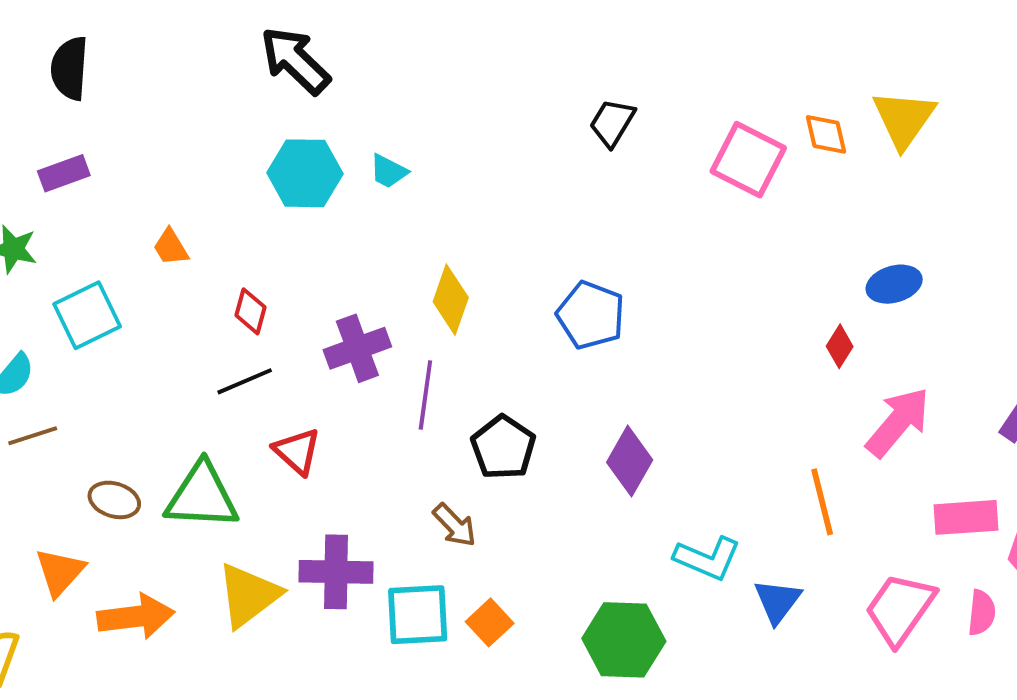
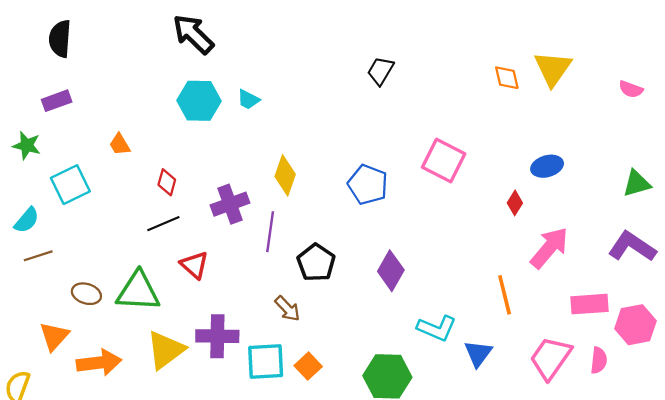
pink square: (748, 160) -> (444, 160), moved

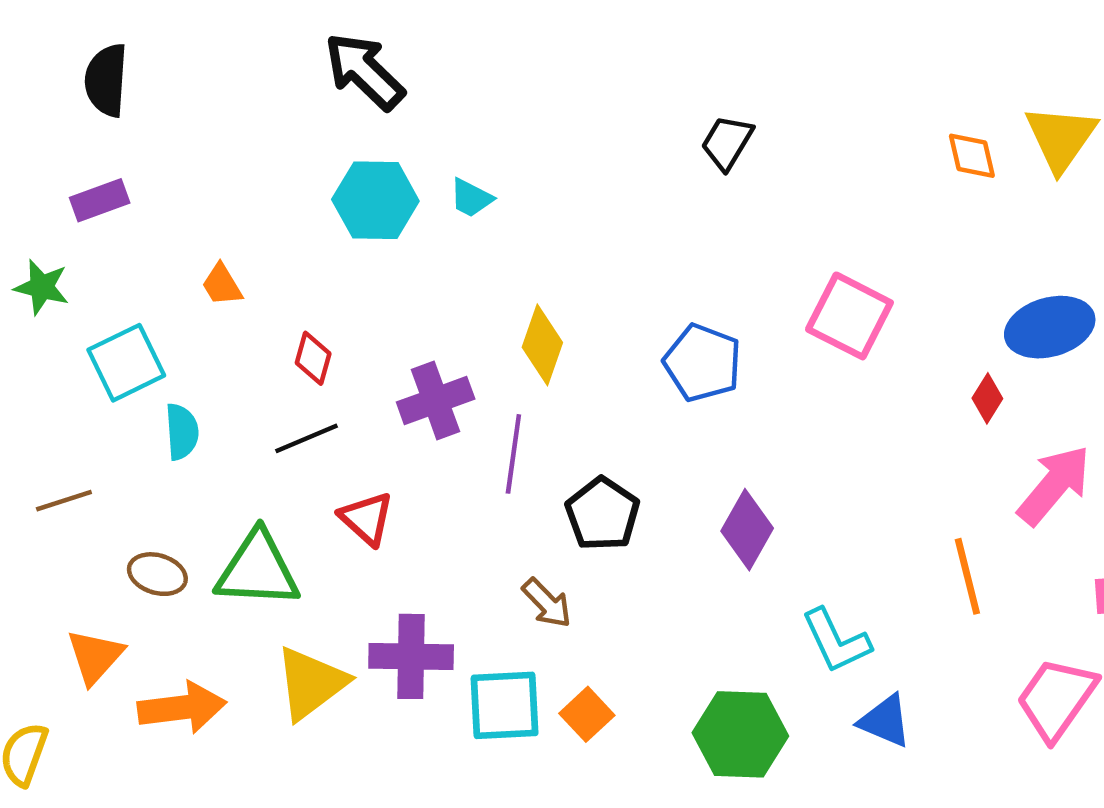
blue ellipse: (547, 166) -> (1050, 327), size x1.4
cyan semicircle: (27, 220) -> (182, 432), moved, turned -44
cyan L-shape: (437, 328) -> (836, 641), turned 42
blue triangle: (478, 353) -> (885, 721), moved, turned -44

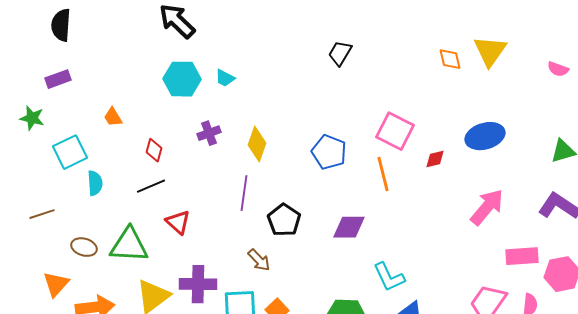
red diamond: (987, 398) -> (435, 159), moved, turned 45
purple cross: (436, 401) -> (209, 133), moved, size x0.7
purple diamond: (747, 530) -> (349, 227), turned 60
orange line: (967, 576) -> (383, 174), moved

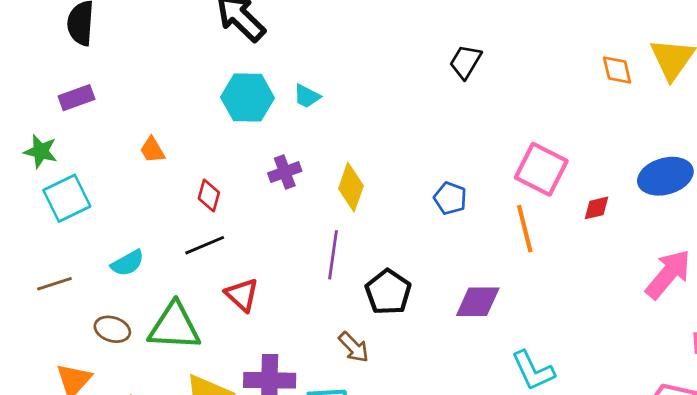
cyan square: (70, 152) -> (67, 198), moved
blue pentagon: (329, 152) -> (450, 198), size x0.7
cyan semicircle: (95, 183) -> (128, 263), moved, turned 65

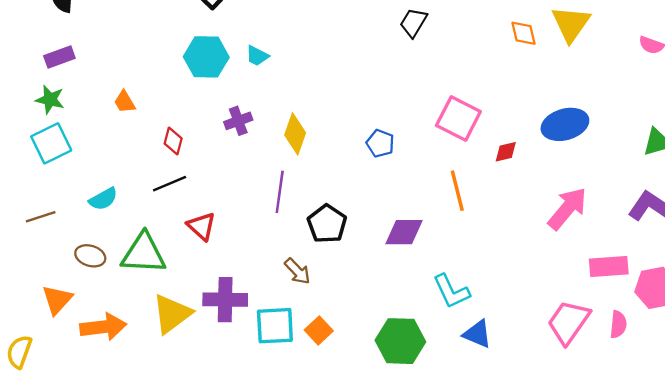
black trapezoid: (465, 62) -> (413, 23), moved
green star: (41, 151) -> (50, 100), moved
orange line: (525, 229) -> (457, 191), moved

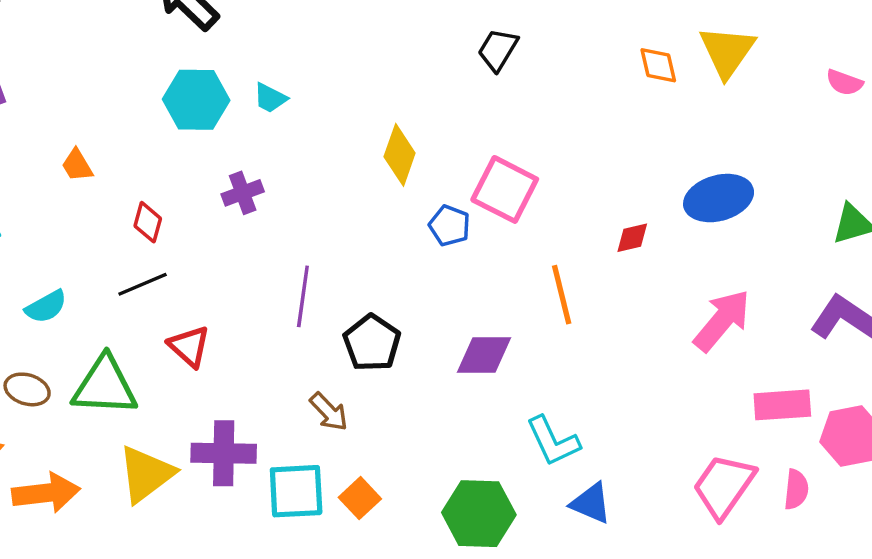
pink square: (458, 118) -> (505, 189), moved
yellow diamond: (295, 134) -> (400, 155), moved

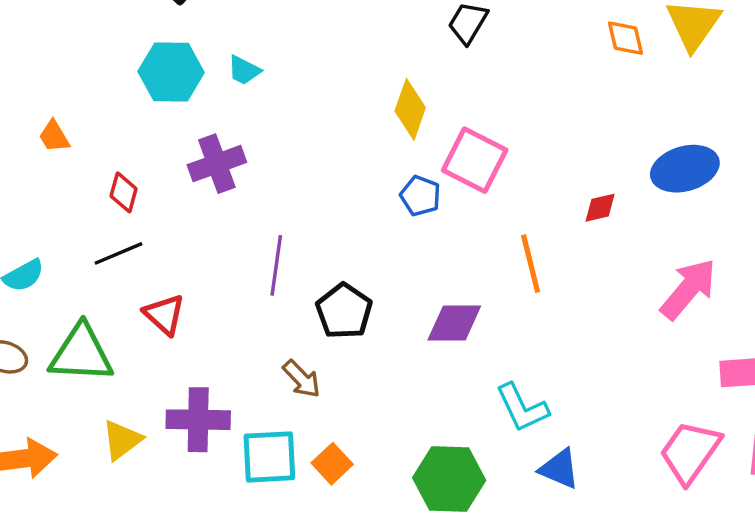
yellow diamond: (400, 155) -> (410, 109), moved
purple cross: (243, 193) -> (217, 164), size x1.4
yellow triangle: (146, 474) -> (122, 440), size x0.7

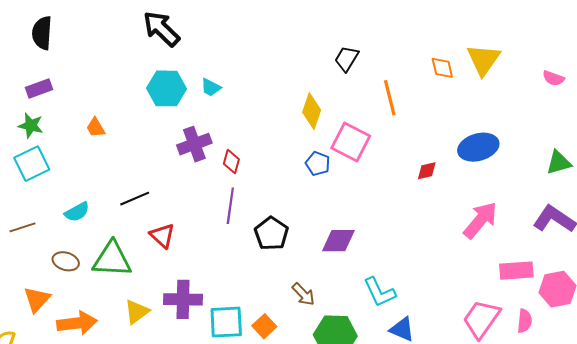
red diamond: (124, 192) -> (231, 162), moved
orange line: (531, 264) -> (390, 98), moved
brown arrow: (302, 379) -> (303, 294), moved

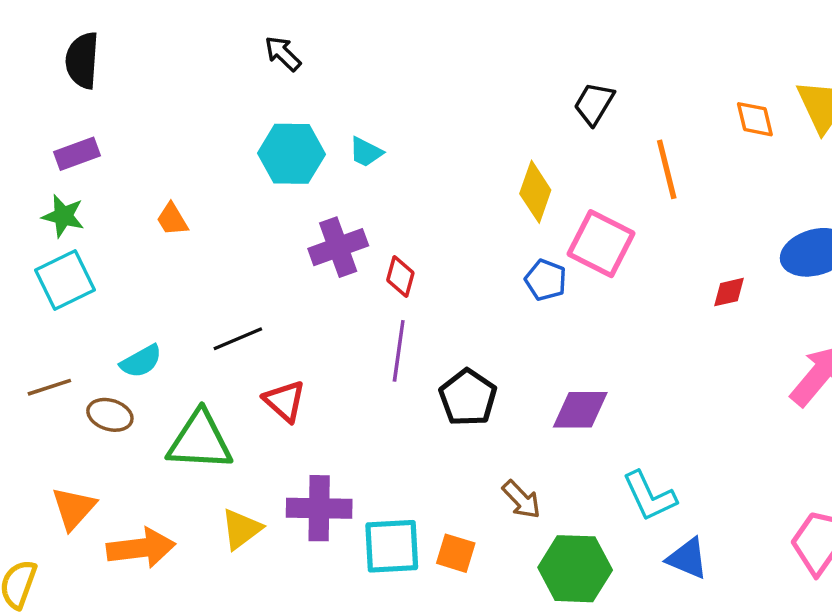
black arrow: (161, 29) -> (283, 53), size x0.6
brown ellipse: (66, 261) -> (110, 415), moved
orange square: (264, 326) -> (456, 553), turned -30

